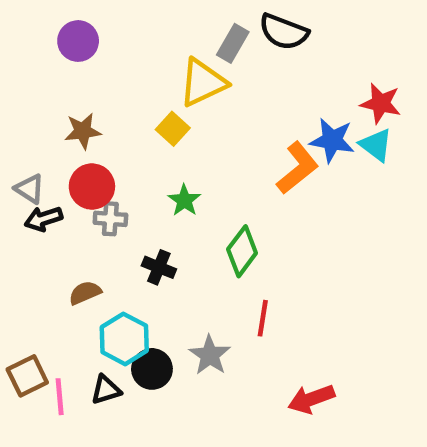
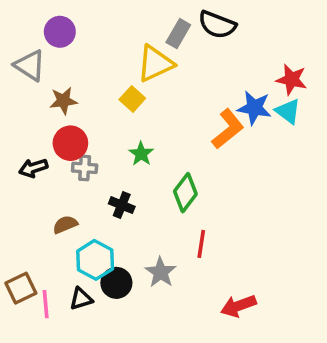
gray triangle: (30, 189) -> (30, 65), moved, size x1.4

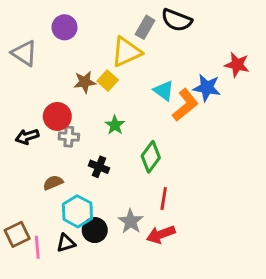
purple circle: (60, 32) -> (65, 27), moved
brown star: (63, 101) -> (85, 82), moved
cyan triangle: (288, 111) -> (164, 91), moved
red arrow: (238, 306) -> (161, 234), moved

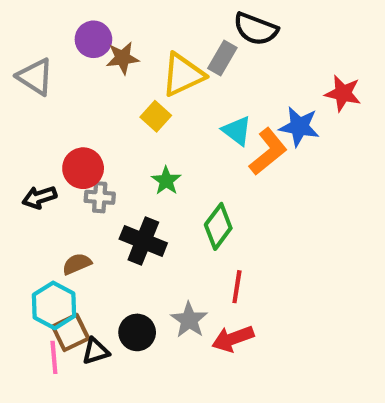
gray rectangle: (145, 27) -> (222, 58), moved
brown star: (85, 82) -> (123, 58), moved
black cross: (99, 167) -> (143, 241), size x1.5
cyan hexagon: (77, 211) -> (54, 305), moved
brown square: (17, 234) -> (71, 332), moved

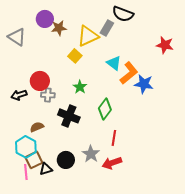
blue star: (299, 127) -> (144, 84), moved

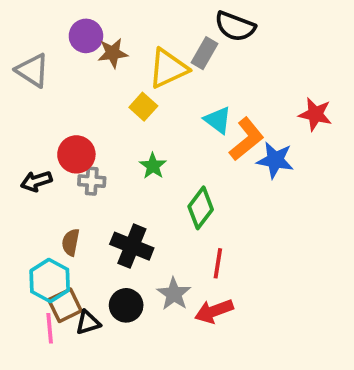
red star: (165, 45) -> (315, 114), moved
black cross: (69, 116) -> (132, 246), moved
brown semicircle: (37, 127) -> (71, 242), turned -56

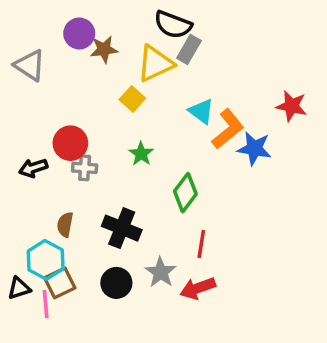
black semicircle: (235, 26) -> (173, 25), moved
black triangle: (88, 323) -> (19, 288), moved

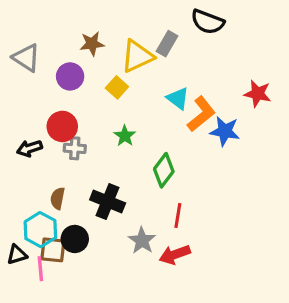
black semicircle: (173, 25) -> (208, 22), moved
purple circle: (79, 33) -> (70, 76), moved
brown square: (60, 283) -> (53, 250), turned 32
black circle: (116, 283) -> (75, 239), moved

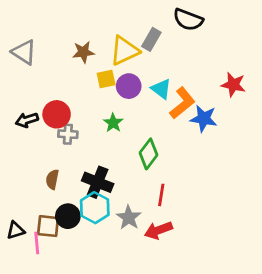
brown star: (92, 44) -> (83, 52), moved
purple circle: (70, 76) -> (129, 86), moved
yellow square: (117, 87) -> (106, 79), turned 36
black arrow: (29, 148) -> (27, 120), moved
cyan hexagon: (40, 230) -> (95, 208), moved

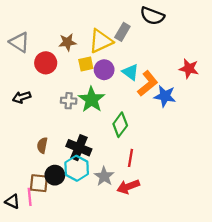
red circle: (57, 114) -> (46, 63), moved
green star: (113, 123) -> (92, 100), size x1.6
gray cross: (68, 134) -> (69, 101), moved
black triangle: (16, 230) -> (12, 201), moved, turned 42

